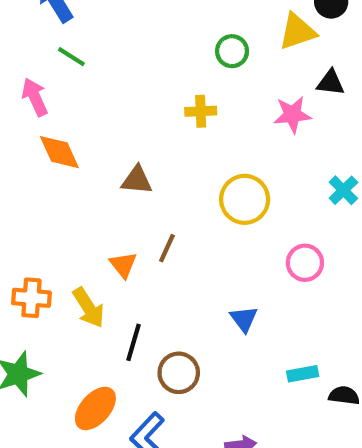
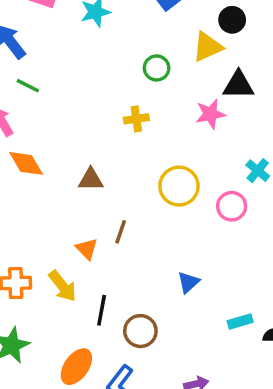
black triangle: (331, 83) -> (238, 85), size x1.4
pink circle: (305, 263) -> (232, 206), moved
blue triangle: (244, 319) -> (188, 282), turned 30

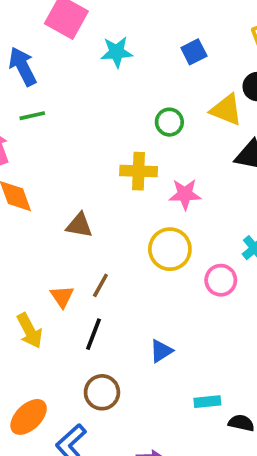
yellow triangle: (207, 47) -> (226, 110), turned 36
green line: (28, 86) -> (32, 116), turned -50
pink star: (210, 114) -> (185, 194), moved
yellow cross: (136, 119) -> (139, 171), size x1.4
black line: (102, 310) -> (94, 334), moved

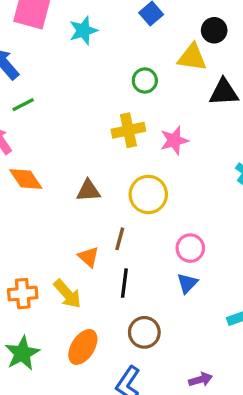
yellow circle: (170, 249) -> (148, 194), moved
pink circle: (221, 280) -> (190, 248), moved
orange ellipse: (29, 417) -> (83, 347), moved

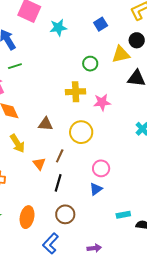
yellow triangle: (192, 57) -> (121, 54), turned -30
yellow arrow: (67, 294) -> (17, 143), moved
orange ellipse: (83, 347) -> (27, 217), turned -30

